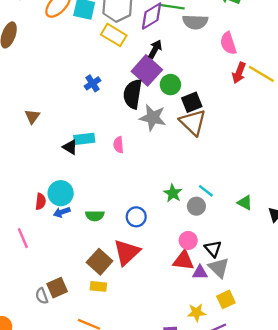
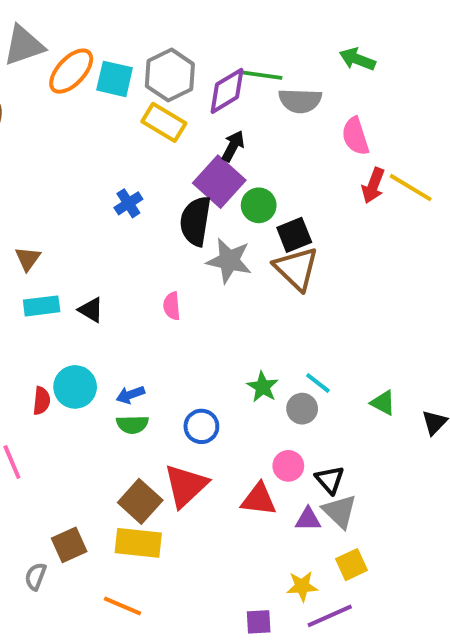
cyan rectangle: (84, 139) -> (42, 306), moved
blue arrow: (62, 212) -> (130, 395), moved
red triangle: (183, 261) -> (259, 499), moved
yellow rectangle: (98, 286) -> (138, 543), size x1.6
gray semicircle: (42, 296) -> (36, 576), moved, turned 42

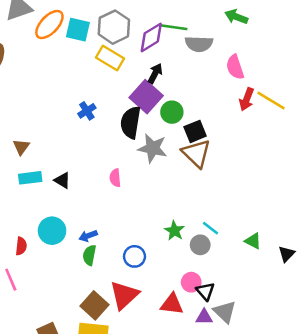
red semicircle: (42, 401) -> (21, 246), moved
green semicircle: (132, 424) -> (89, 255), turned 102
black triangle: (330, 480) -> (205, 291), moved

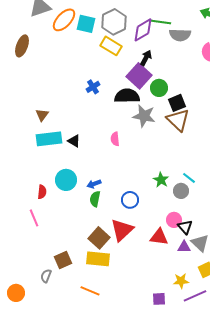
black semicircle: (131, 122) -> (127, 96), turned 80
cyan rectangle: (30, 178) -> (49, 139), size x1.4

